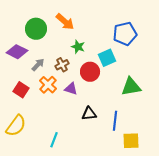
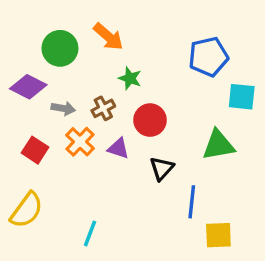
cyan square: (107, 58) -> (242, 97), moved, turned 30
gray arrow: (38, 65) -> (63, 108), turned 56
black triangle: (89, 114) -> (162, 168), moved, turned -42

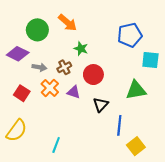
yellow square: (218, 235) -> (136, 146), turned -36

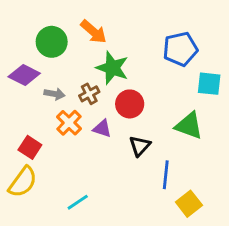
green star: (81, 49) -> (112, 68), size x1.6
green triangle: (136, 90) -> (189, 126), turned 30
red square: (22, 93) -> (30, 147), moved
cyan line: (56, 145) -> (78, 202), turned 35

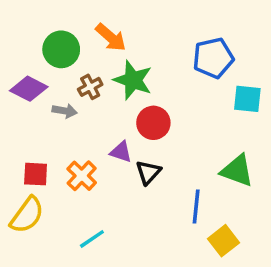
brown cross: (89, 94) -> (90, 87), moved
orange cross: (69, 123) -> (82, 176), moved
green triangle: (189, 126) -> (237, 171), moved
black triangle: (140, 146) -> (148, 172), moved
red square: (30, 147) -> (36, 174), turned -30

